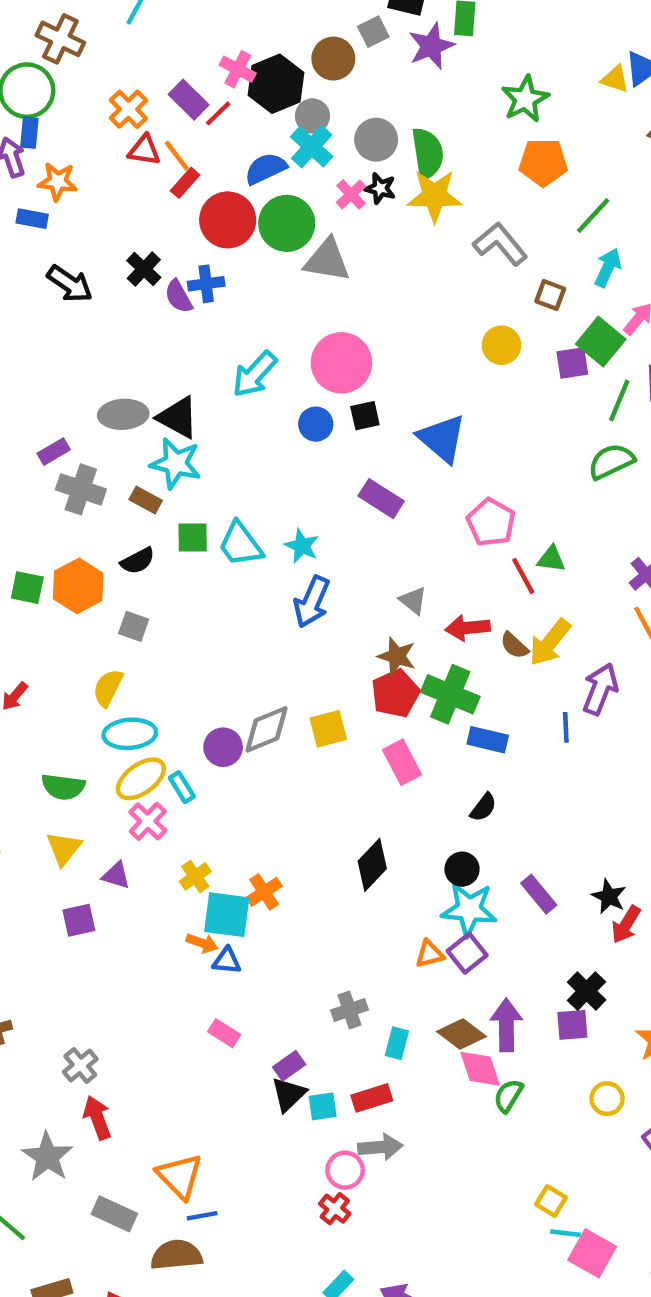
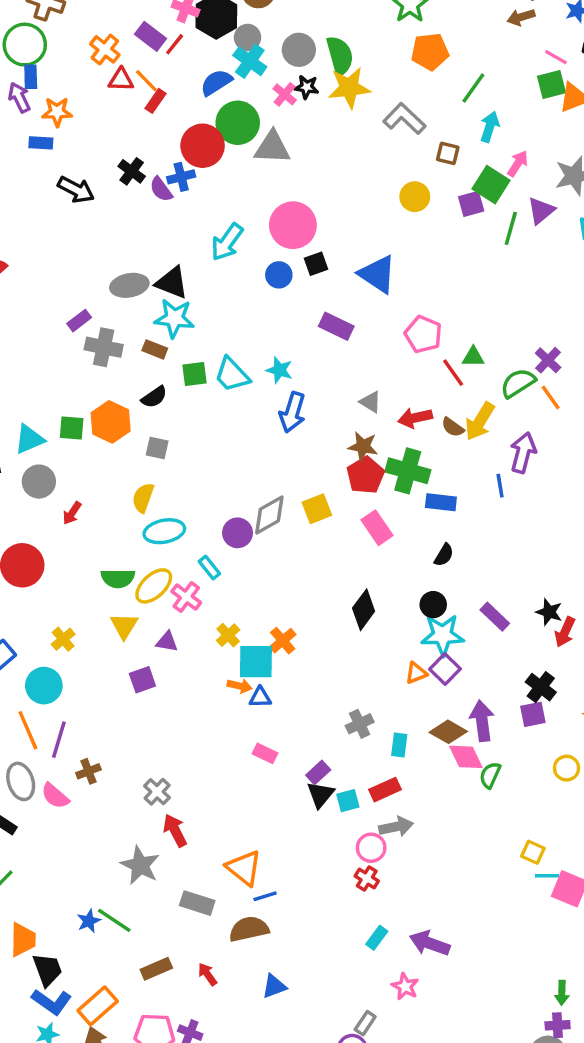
red circle: (228, 220) -> (203, 146), moved
green semicircle: (611, 461) -> (518, 383), moved
yellow ellipse: (141, 779) -> (154, 586), moved

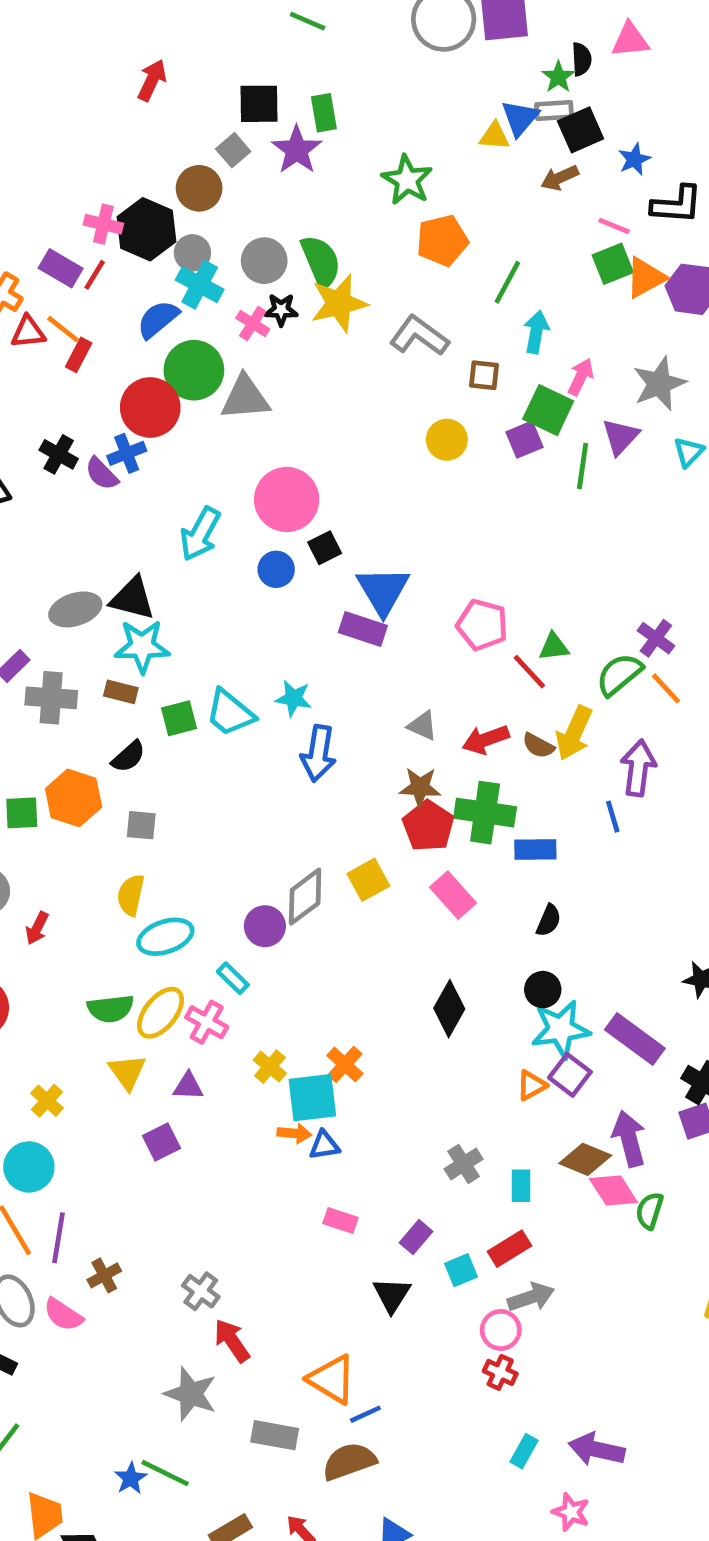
blue triangle: (378, 274) -> (383, 591), moved, turned 33
purple rectangle: (495, 617) -> (635, 1039), moved, size x1.4
black triangle: (320, 795) -> (392, 1295), moved

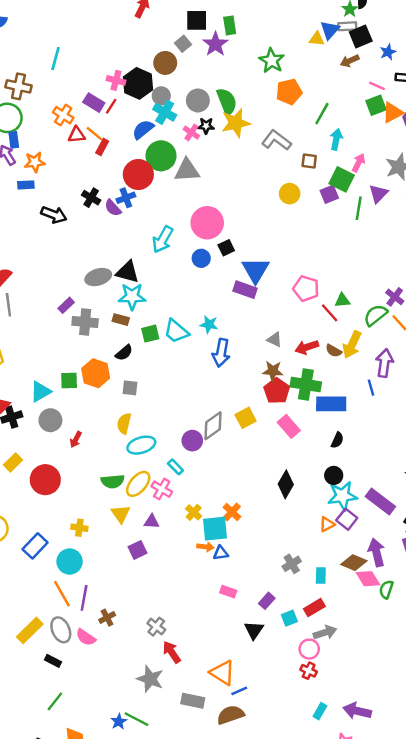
blue rectangle: (535, 850) -> (331, 404), size x1.4
yellow cross: (47, 1101) -> (79, 528), turned -35

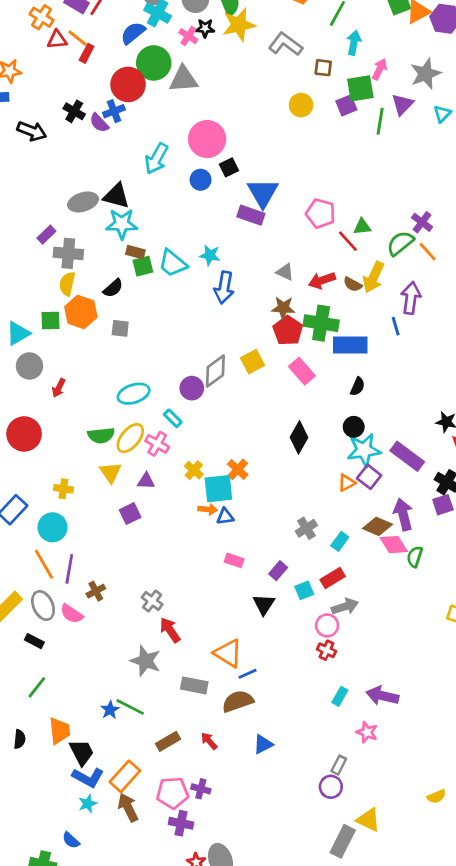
green square: (342, 179) -> (360, 88), turned -35
brown rectangle: (121, 320) -> (135, 252), moved
yellow semicircle: (124, 423) -> (67, 284), moved
cyan rectangle: (321, 575) -> (340, 541), turned 35

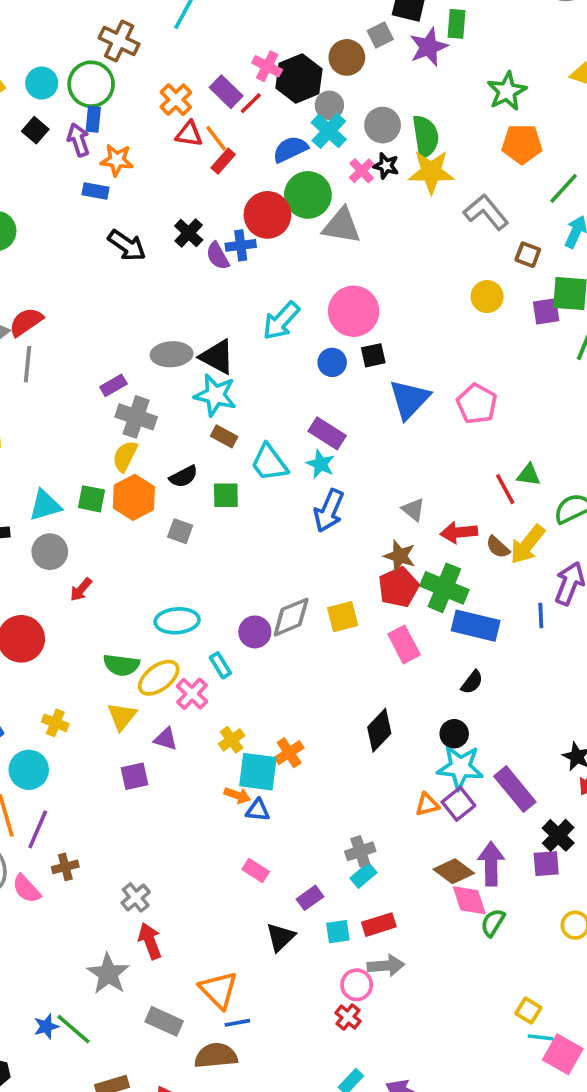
pink pentagon: (321, 213) -> (477, 404), moved
purple rectangle: (251, 215) -> (327, 433), moved
green square: (143, 266) -> (226, 495), moved
cyan rectangle: (340, 541) -> (363, 875), moved

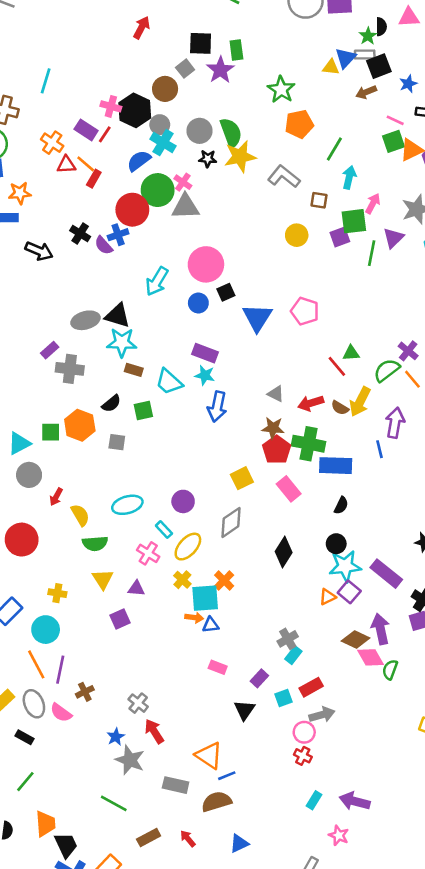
pink cross: (362, 171) -> (183, 182), moved
yellow semicircle: (125, 456) -> (80, 515), moved, turned 135
gray diamond: (291, 617) -> (231, 522), moved
yellow ellipse: (159, 678) -> (188, 547), moved
blue star: (46, 1026) -> (116, 737), moved

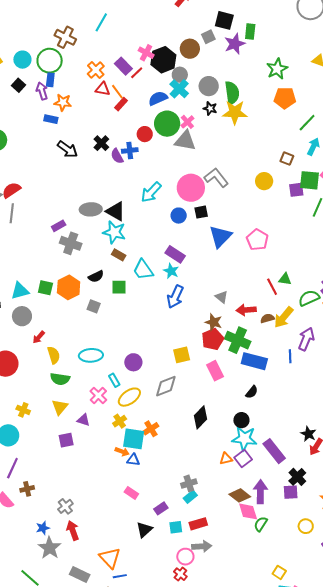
gray L-shape: (284, 177) -> (216, 178), moved
red circle: (132, 210) -> (145, 134), size x0.6
brown semicircle: (340, 408) -> (267, 318), turned 120

